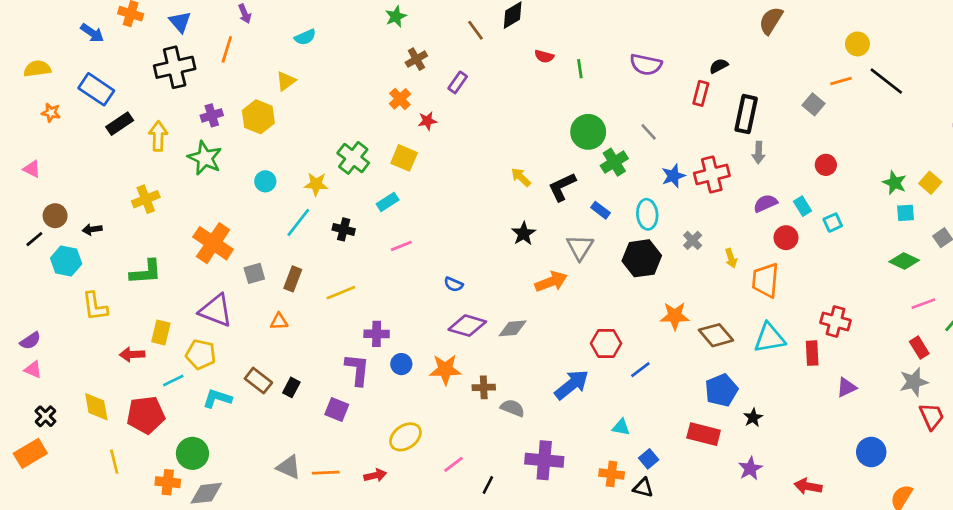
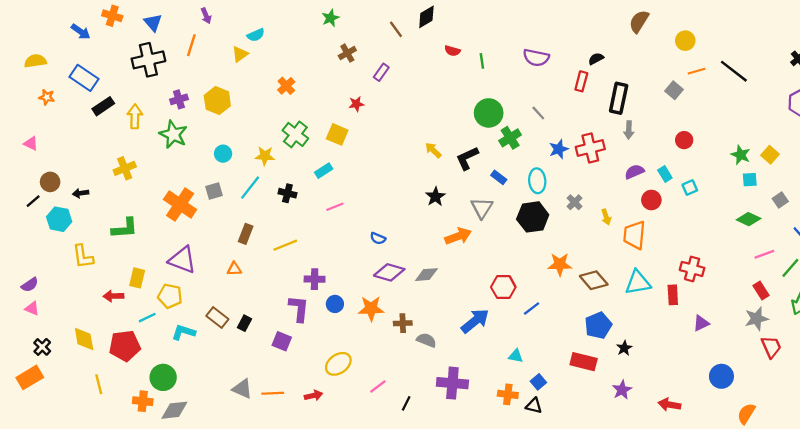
yellow circle: (857, 44) -> (685, 41), moved
yellow triangle: (286, 81) -> (240, 54), moved
orange cross: (400, 99) -> (286, 86), moved
gray square: (254, 273) -> (214, 191), moved

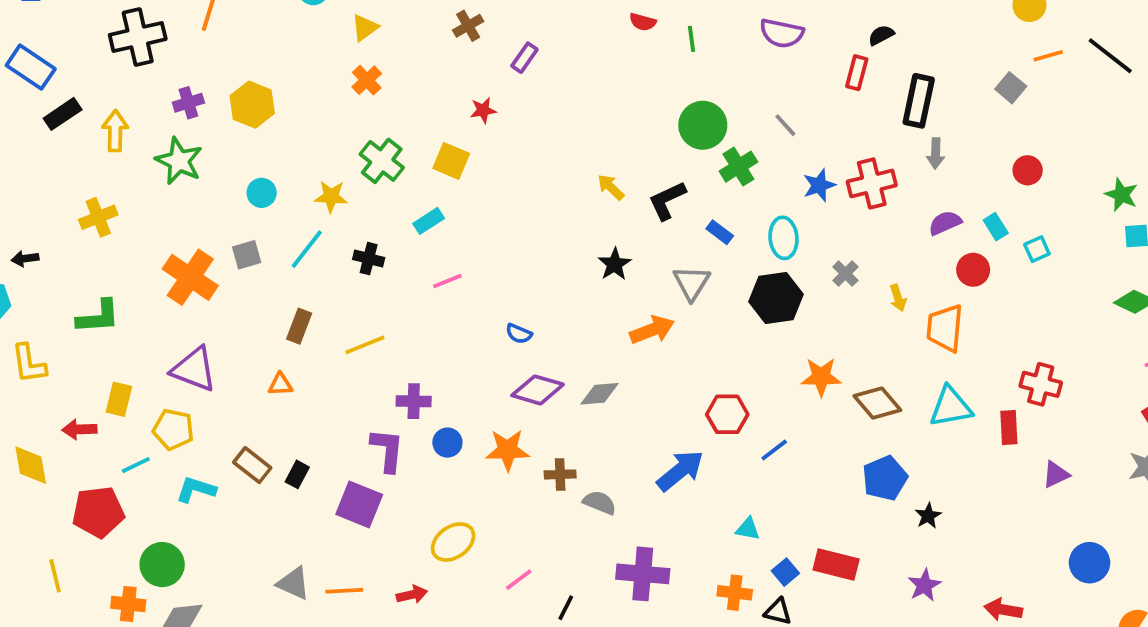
yellow triangle: (240, 54) -> (365, 28), moved
yellow diamond: (84, 339) -> (31, 465), moved
purple square: (282, 341) -> (359, 504), size x1.4
red rectangle: (584, 362) -> (836, 565), moved

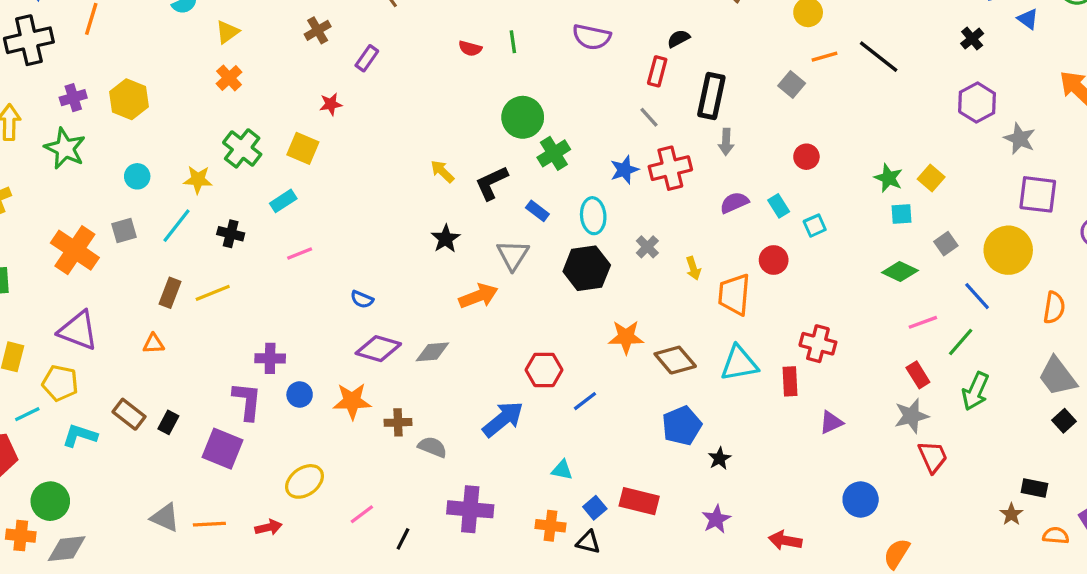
red semicircle: (643, 22) -> (470, 48), moved
gray line: (785, 125) -> (649, 117), moved
red circle: (973, 270) -> (774, 260), moved
yellow line: (365, 345) -> (213, 293), moved

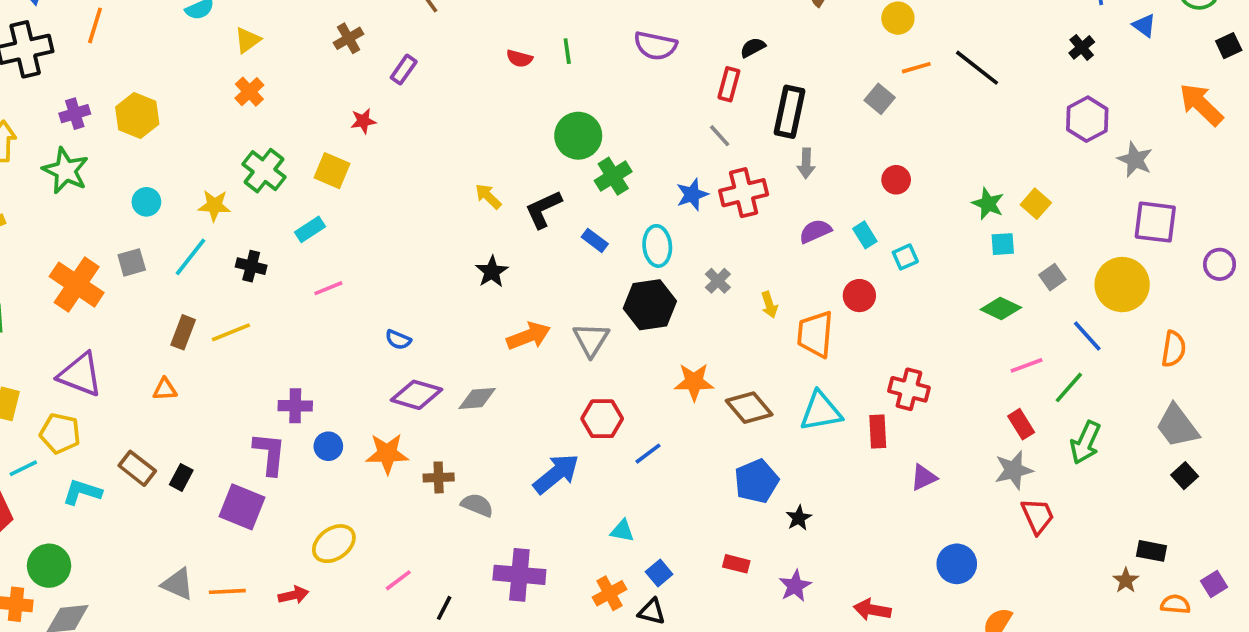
gray triangle: (513, 255) -> (591, 340), moved
red rectangle: (639, 501) -> (736, 564), moved, size x0.6
orange cross: (551, 526) -> (609, 593), turned -36

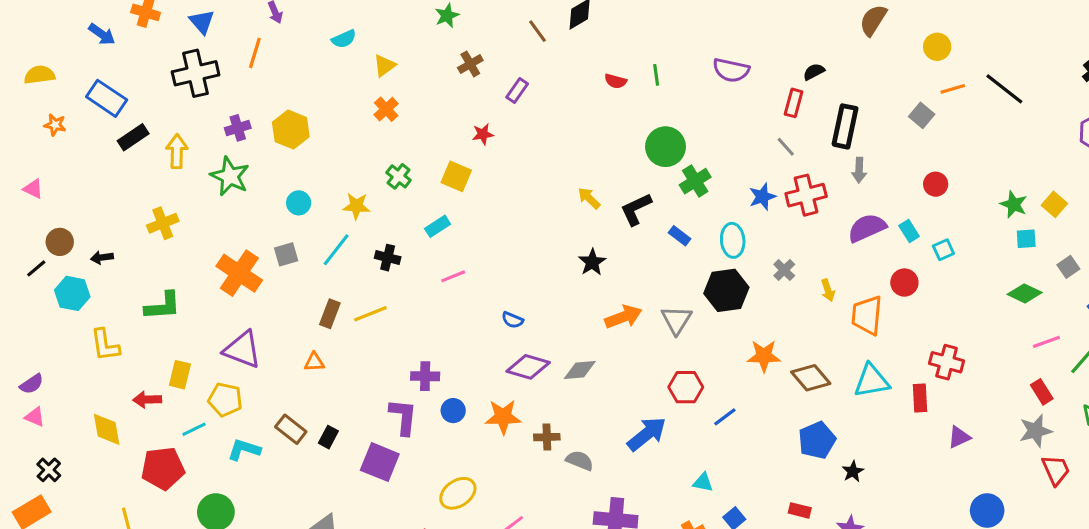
green cross: (264, 171) -> (399, 176), size x0.7
purple semicircle: (815, 231) -> (867, 228), size x1.4

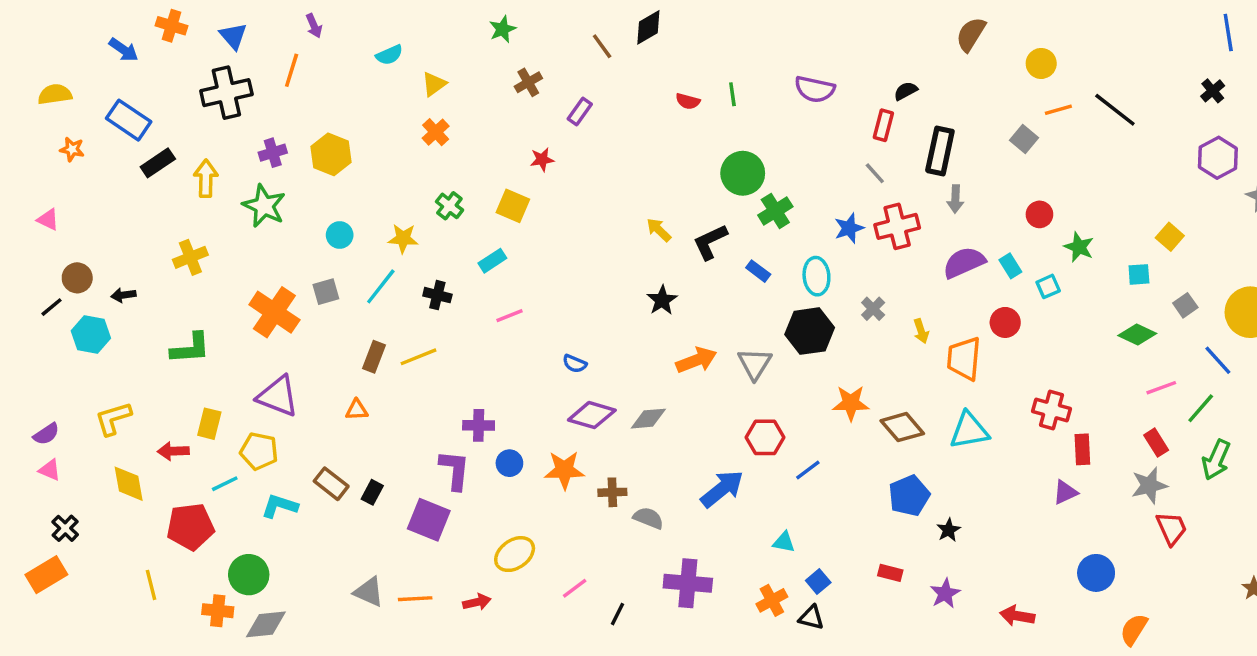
green star: (1014, 204) -> (1079, 247), moved
yellow L-shape: (105, 345) -> (113, 419), moved, turned 81
red rectangle: (920, 398) -> (1082, 449), moved

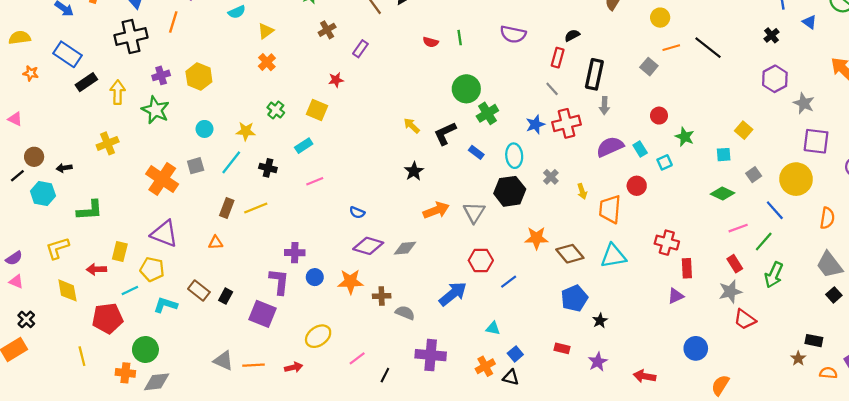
green L-shape: (190, 348) -> (90, 210), moved
red trapezoid: (1172, 528) -> (745, 319), turned 150

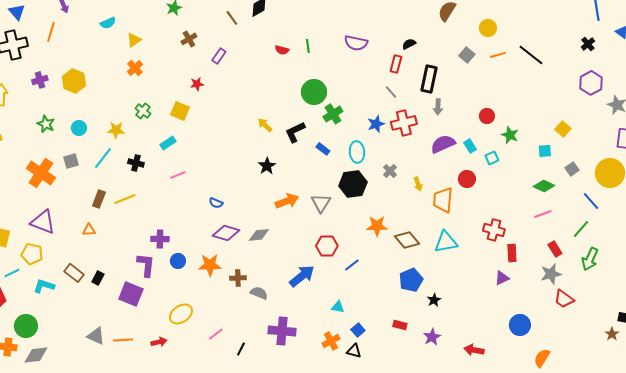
gray square: (649, 67) -> (467, 55), moved
green star: (155, 110) -> (46, 124), moved, size x0.7
pink line: (738, 228) -> (543, 214), moved

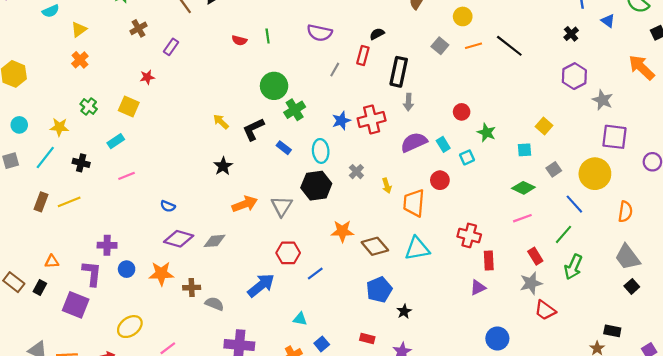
gray line: (391, 92) -> (335, 70), moved, turned 72
orange triangle: (89, 230) -> (52, 262), moved

